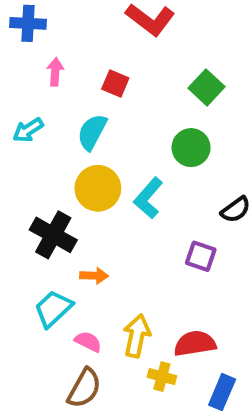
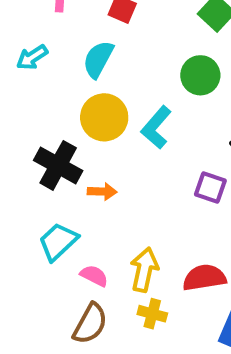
orange arrow: (94, 276) -> (102, 192), moved
yellow cross: (162, 377) -> (152, 314), moved

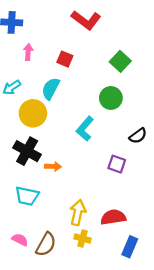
yellow circle: (104, 117) -> (33, 113), moved
cyan trapezoid: (58, 242) -> (27, 196), turned -125
pink semicircle: (94, 276) -> (20, 240), moved

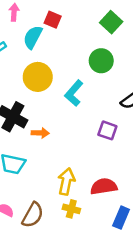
cyan semicircle: (51, 89) -> (33, 37), moved
yellow circle: (33, 113) -> (38, 77), moved

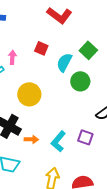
pink arrow: (14, 12) -> (12, 57), moved
cyan semicircle: (33, 37) -> (64, 62), moved
cyan L-shape: (74, 93) -> (58, 141), moved

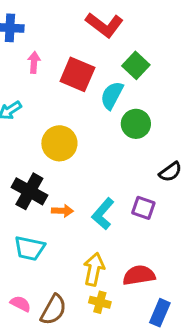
red square: (41, 48) -> (77, 74), size x1.6
green square: (88, 50) -> (136, 65), moved
pink arrow: (12, 57) -> (34, 62), moved

